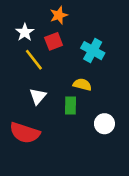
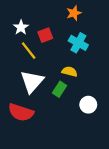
orange star: (59, 15) -> (74, 13), moved
white triangle: (38, 96) -> (32, 81), size x1.6
green rectangle: (70, 105) -> (60, 89), turned 32

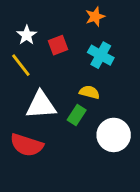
yellow line: (29, 51) -> (21, 65), moved
white triangle: (32, 81) -> (41, 105), turned 45
white circle: (88, 105) -> (114, 135), size x1.5

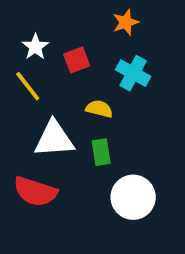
yellow semicircle: (89, 92) -> (99, 109), moved
green rectangle: (77, 115) -> (101, 152), turned -42
white circle: (114, 135) -> (133, 197), moved

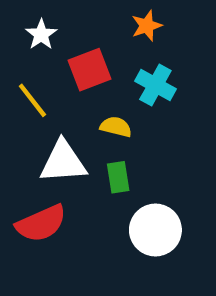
white star: (35, 47) -> (41, 34), moved
red square: (77, 60) -> (90, 70), size x1.4
red semicircle: (35, 192) -> (41, 223), turned -42

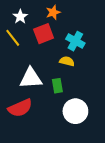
orange star: (147, 26) -> (53, 12), moved
yellow line: (32, 100) -> (13, 38), moved
yellow semicircle: (116, 127) -> (67, 61), moved

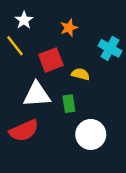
orange star: (53, 12) -> (69, 28), moved
red square: (44, 34) -> (51, 60), moved
cyan cross: (75, 41) -> (110, 48), moved

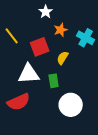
white star: (24, 20) -> (46, 12), moved
orange star: (69, 28) -> (61, 30), moved
yellow semicircle: (80, 74) -> (63, 58), turned -72

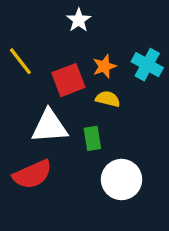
orange star: (61, 30) -> (104, 66), moved
yellow semicircle: (63, 58) -> (108, 99), turned 72

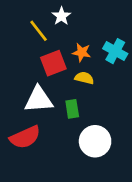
yellow line: (20, 61) -> (39, 31), moved
orange star: (104, 66) -> (82, 52), turned 30

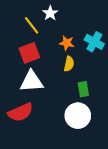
red square: (53, 63) -> (29, 53), moved
yellow semicircle: (84, 78) -> (69, 64), turned 88
green rectangle: (72, 109) -> (83, 89), moved

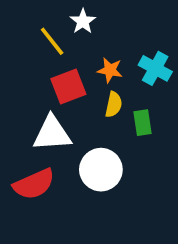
red square: (29, 53) -> (68, 86), moved
green rectangle: (83, 89) -> (143, 123), moved
white circle: (78, 116) -> (101, 170), moved

